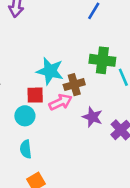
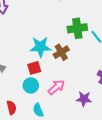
pink arrow: (61, 102) -> (56, 87), moved
purple star: (92, 117) -> (84, 99), moved

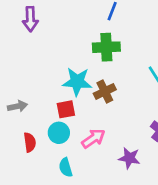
green cross: (77, 28) -> (106, 47), moved
red semicircle: (12, 108) -> (30, 142), moved

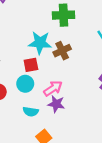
purple star: (129, 158) -> (56, 104), moved
cyan semicircle: (66, 167) -> (31, 112), turned -64

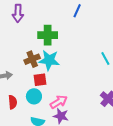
green cross: (64, 15) -> (48, 35), moved
brown cross: (62, 51) -> (32, 59), moved

